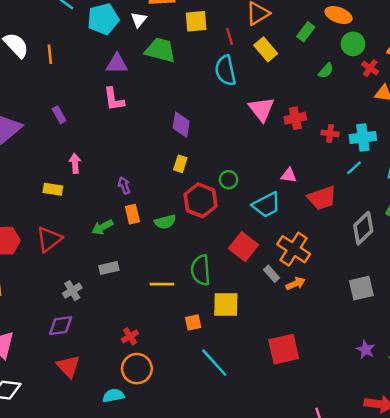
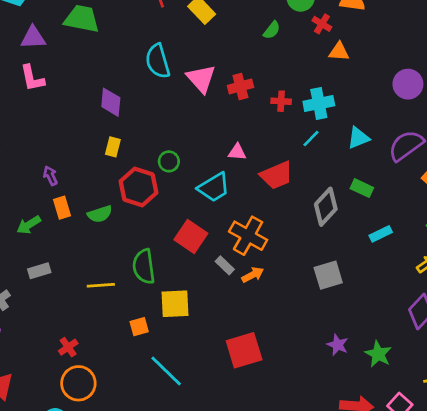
cyan semicircle: (225, 71) -> (158, 61), moved

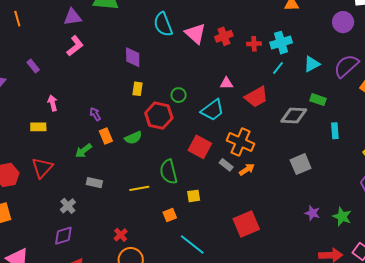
pink L-shape: (32, 78) -> (75, 46), turned -110
gray diamond: (326, 207) -> (294, 116), turned 56
cyan rectangle: (381, 234) -> (335, 131), turned -63
gray rectangle: (39, 271) -> (94, 183), turned 35
yellow square: (175, 304) -> (194, 196), size x0.6

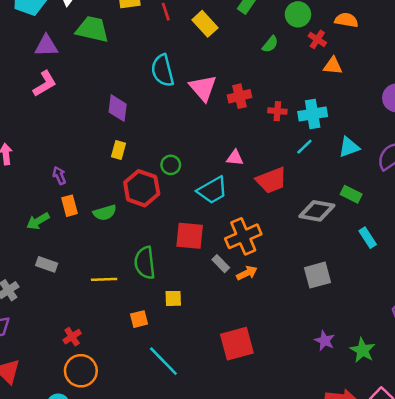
cyan rectangle: (335, 131) -> (368, 238), turned -35
orange cross: (241, 142) -> (243, 236), turned 36
red square: (200, 147) -> (190, 236), turned -30

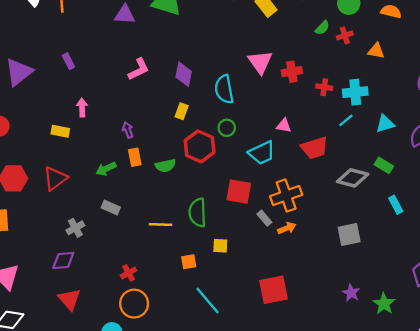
red cross: (317, 39) -> (345, 35), moved, turned 35
cyan semicircle: (163, 71) -> (224, 89), moved
pink L-shape: (45, 84) -> (139, 69), moved

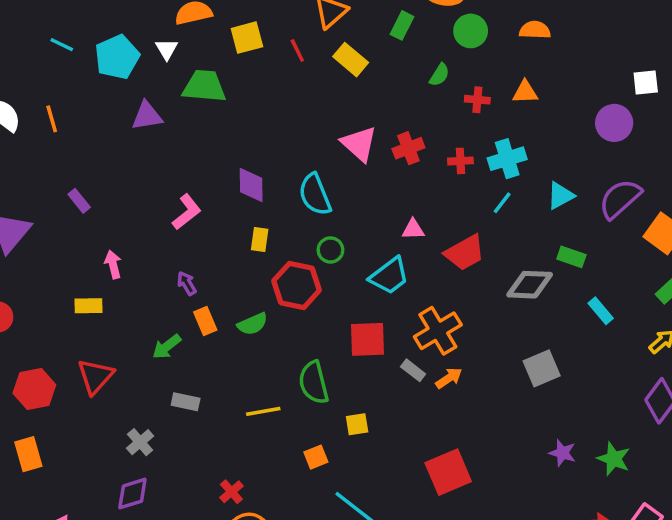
red cross: (345, 35) -> (477, 100), moved, turned 35
pink L-shape: (139, 69) -> (187, 212), moved

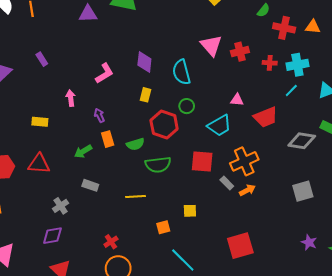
red cross: (477, 100) -> (284, 28), size x1.5
pink arrow: (113, 264) -> (71, 98), moved
red triangle: (95, 376) -> (39, 164), turned 45
green semicircle: (314, 383) -> (158, 165), moved, turned -90

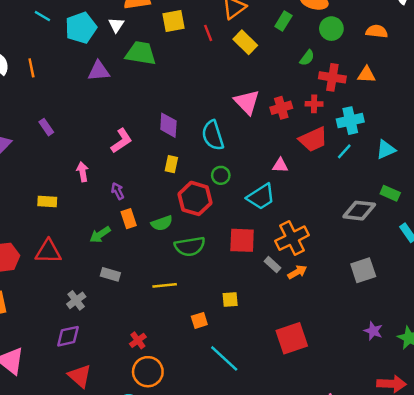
red cross: (270, 63) -> (314, 104), moved
red trapezoid: (266, 117) -> (313, 139), moved

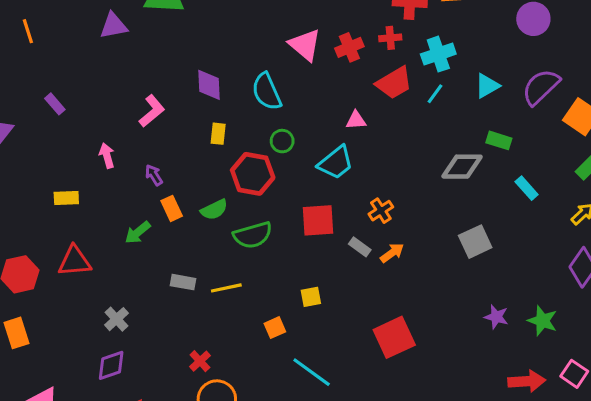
orange cross: (292, 238) -> (381, 211), size x0.6
gray rectangle: (110, 274) -> (183, 282), moved

